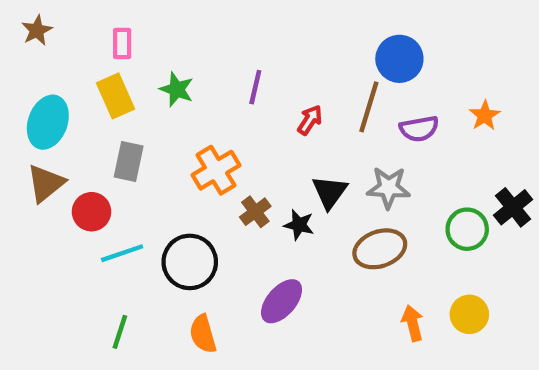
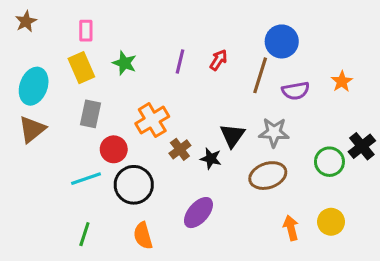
red arrow: (310, 120) -> (219, 60), moved
red circle: (91, 212) -> (114, 149), moved

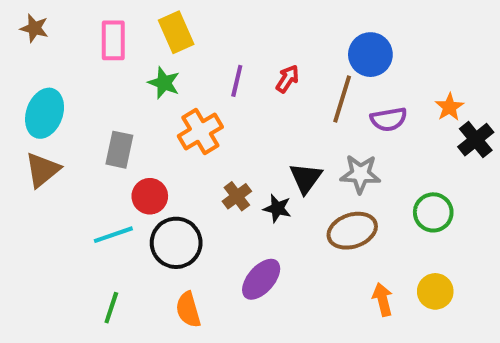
brown star: (26, 21) -> (34, 28), turned -30
pink rectangle: (86, 31) -> (113, 40), size x1.4
yellow rectangle: (81, 68) -> (176, 32), moved
orange cross: (152, 120) -> (200, 131), moved
black cross: (362, 146) -> (476, 140), moved

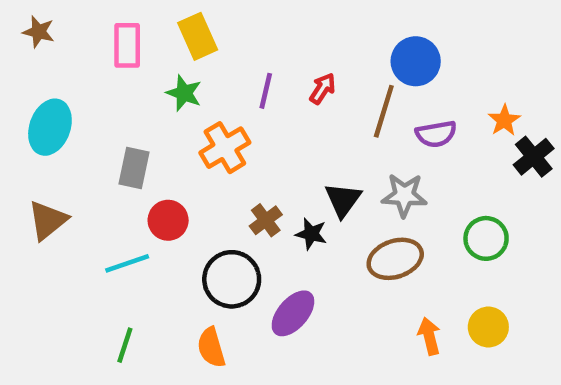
brown triangle: (42, 170) -> (48, 220), moved
black circle: (176, 243) -> (232, 279), moved

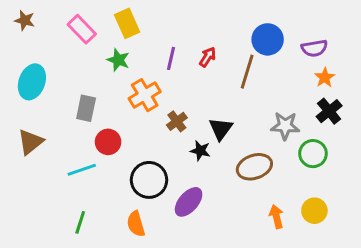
pink rectangle: (127, 45) -> (82, 29), turned -44
purple semicircle: (436, 134) -> (314, 48), moved
black cross: (534, 157) -> (329, 111), moved
gray star: (404, 195) -> (285, 126), moved
brown cross: (266, 220) -> (177, 121), moved

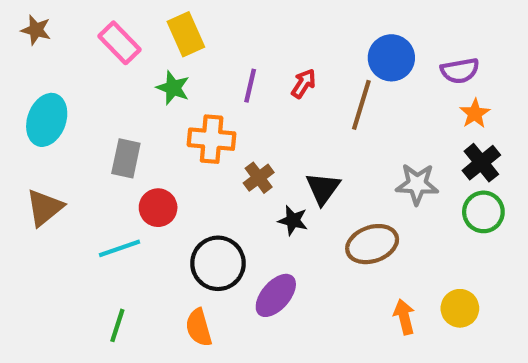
orange cross: (145, 95) -> (212, 139), turned 36
green circle: (313, 154) -> (483, 212), moved

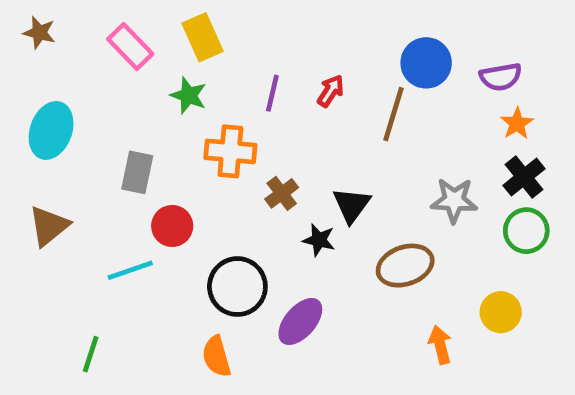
yellow circle: (460, 308) -> (501, 312), moved
green line: (117, 325) -> (91, 354), moved

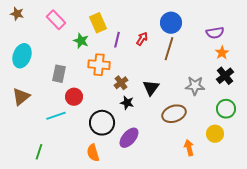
yellow rectangle: (202, 37) -> (98, 23), moved
blue circle: (426, 63) -> (171, 23), moved
green circle: (526, 231) -> (226, 109), moved
black star: (319, 240) -> (127, 103), moved

